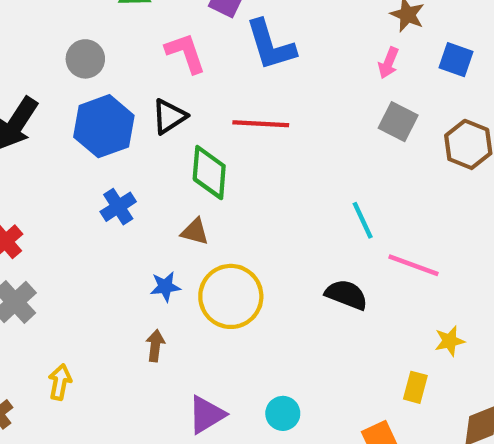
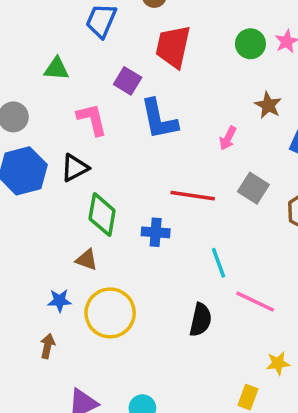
pink arrow: (388, 63) -> (228, 138), moved
red line: (261, 124) -> (193, 196), moved
blue cross: (118, 207) -> (156, 232), moved, turned 32
black semicircle: (346, 295) -> (201, 320), turned 76

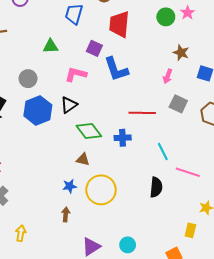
pink L-shape: (92, 119) -> (76, 74), turned -55
pink arrow: (228, 138) -> (168, 76), moved
green diamond: (102, 215) -> (89, 131), turned -40

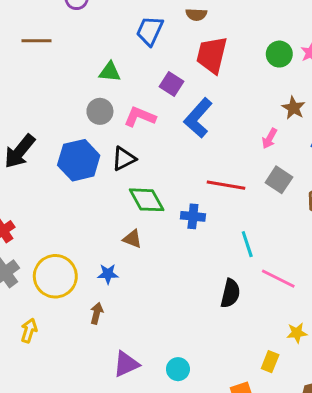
blue L-shape: (116, 69) -> (198, 118), turned 52
gray circle: (28, 79) -> (100, 111), moved
yellow circle: (101, 190) -> (55, 276), moved

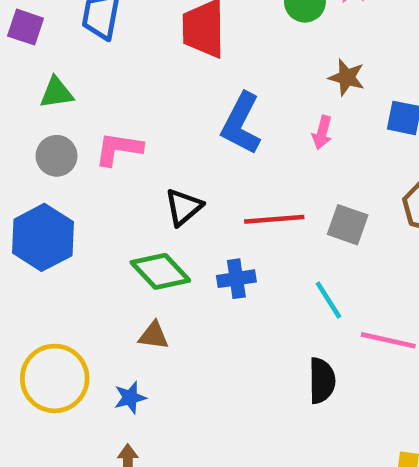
purple square: (172, 84) -> (26, 27), moved
blue L-shape: (198, 118) -> (241, 124), moved
black triangle: (124, 159) -> (184, 207), moved
gray square: (279, 180) -> (348, 225), moved
yellow circle: (55, 276) -> (55, 378), moved

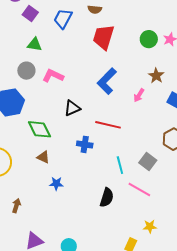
gray square: (348, 225) -> (148, 161), moved
green diamond: (160, 271) -> (40, 129), moved
blue star: (130, 398) -> (56, 184), moved

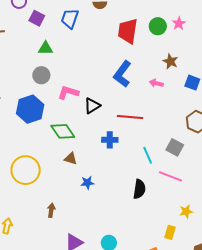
red trapezoid: (104, 37) -> (128, 31), moved
pink L-shape: (53, 76) -> (68, 92), moved
pink arrow: (139, 95) -> (156, 83), turned 80

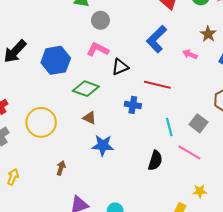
gray circle: (41, 75) -> (100, 20), moved
green diamond: (63, 131) -> (86, 89), turned -45
blue star: (87, 183) -> (103, 145), size x1.5

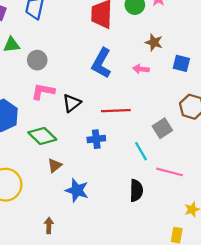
green diamond: (86, 89) -> (42, 136), turned 40
brown triangle: (89, 118) -> (55, 165), turned -48
gray square: (198, 123) -> (162, 128), moved, turned 36
blue star: (103, 145) -> (77, 190), turned 30
brown arrow: (61, 168) -> (49, 225), moved

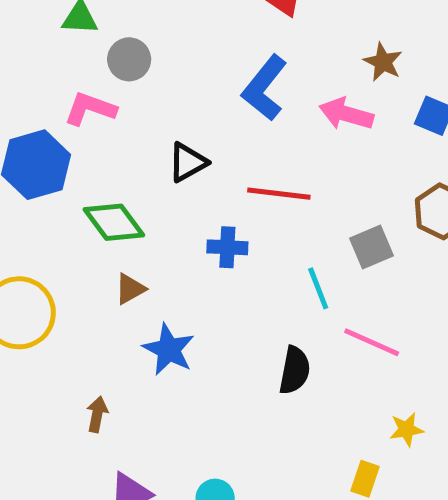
pink arrow: (141, 69) -> (346, 114), size x1.5
pink L-shape: (43, 91) -> (90, 109), moved

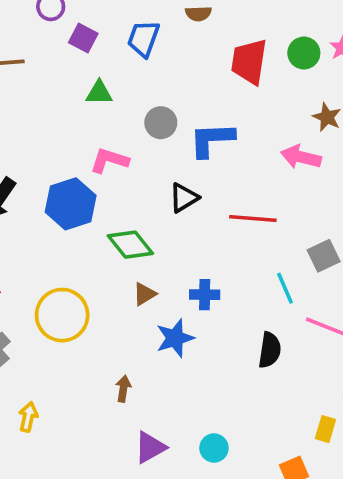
gray circle: (129, 59) -> (161, 123), moved
blue L-shape: (264, 88) -> (212, 140), moved, turned 51
blue cross: (227, 247) -> (205, 295), moved
blue star: (169, 349) -> (175, 338), turned 30

